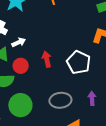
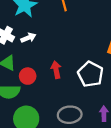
white arrow: (19, 42) -> (28, 38), moved

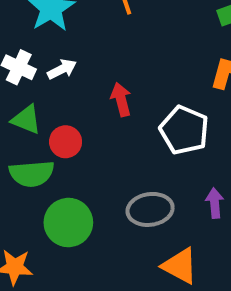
red arrow: (56, 70) -> (121, 99), moved

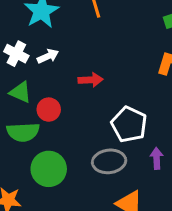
red arrow: (121, 99) -> (91, 80), turned 100
white pentagon: (184, 130) -> (129, 124), moved

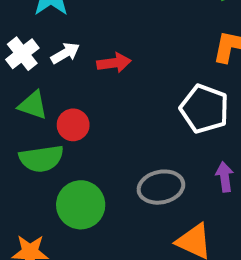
white cross: (16, 54) -> (22, 54), turned 30
red arrow: (91, 80) -> (114, 63), moved
white pentagon: (129, 124) -> (204, 109), moved

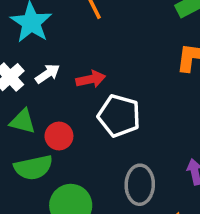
white pentagon: (204, 109) -> (119, 116), moved
gray ellipse: (161, 187) -> (140, 185), turned -72

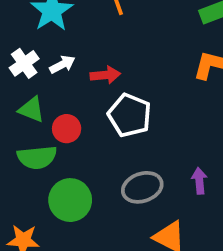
gray ellipse: (140, 185) -> (142, 187), turned 63

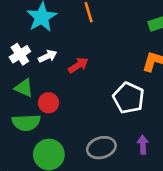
red arrow: (105, 75) -> (78, 65), turned -30
white pentagon: (130, 115) -> (129, 98), moved

